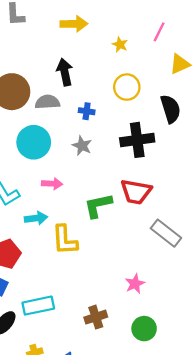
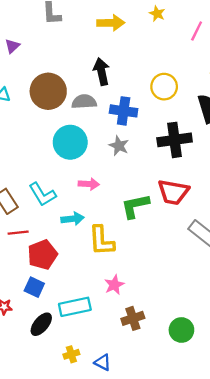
yellow star: (120, 45) -> (157, 14), moved
blue cross: (87, 111) -> (124, 111), size x1.6
pink star: (135, 284) -> (114, 285), moved

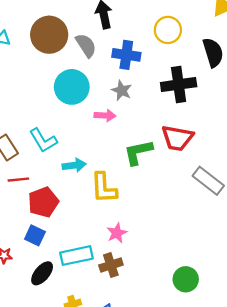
gray semicircle: (84, 102) -> (86, 45), turned 60
pink arrow: (89, 184) -> (105, 115), moved
brown cross: (133, 318) -> (111, 265), moved

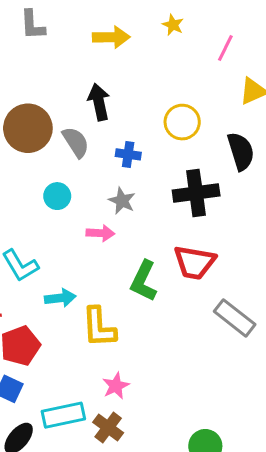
blue cross: (126, 55) -> (128, 154), size x0.7
cyan circle: (72, 87) -> (57, 196), size x0.6
green L-shape: (138, 152) -> (144, 281), turned -52
brown cross: (111, 265) -> (108, 427), turned -35

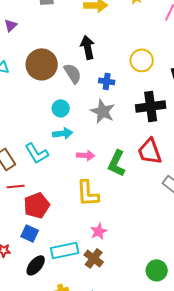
gray star: (122, 201) -> (103, 111), size x1.4
pink arrow: (100, 233) -> (86, 155), moved
red trapezoid: (195, 262) -> (150, 151), turned 60
cyan arrow: (60, 298) -> (63, 133), moved

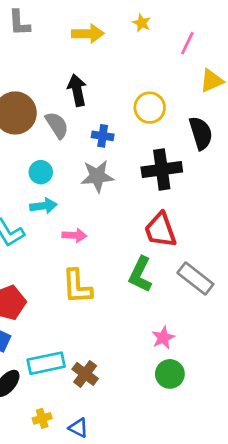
gray star: (103, 111) -> (97, 176), turned -30
green L-shape: (117, 163) -> (140, 274), moved
pink star: (99, 231) -> (163, 338), moved
green circle: (157, 270) -> (170, 374), moved

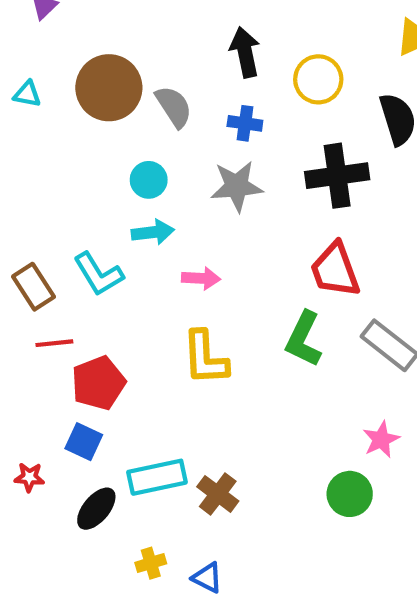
black arrow: (77, 90) -> (245, 52), moved
pink star: (163, 338) -> (381, 440), moved

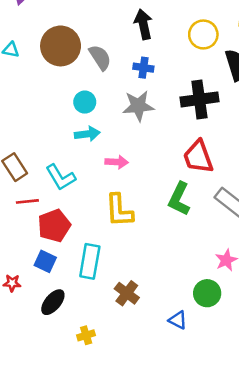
yellow circle: (318, 79) -> (203, 34), moved
cyan L-shape: (98, 274) -> (61, 177), moved
cyan rectangle: (157, 477) -> (90, 261), moved, turned -68
blue triangle: (207, 578) -> (178, 320), moved

